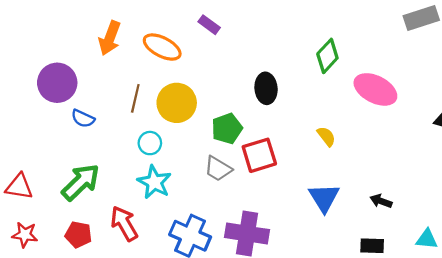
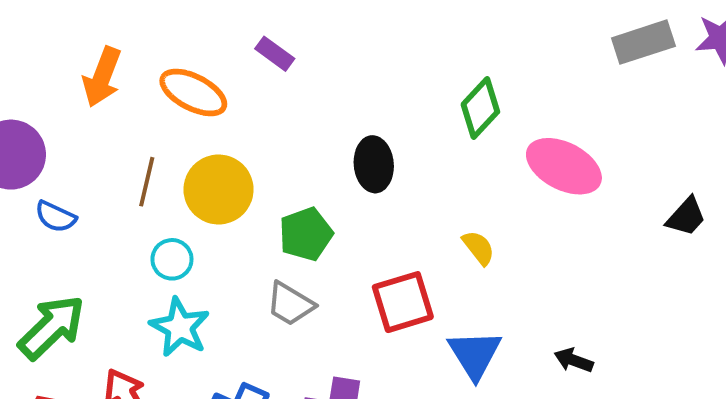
red square: (259, 155) -> (403, 302), moved

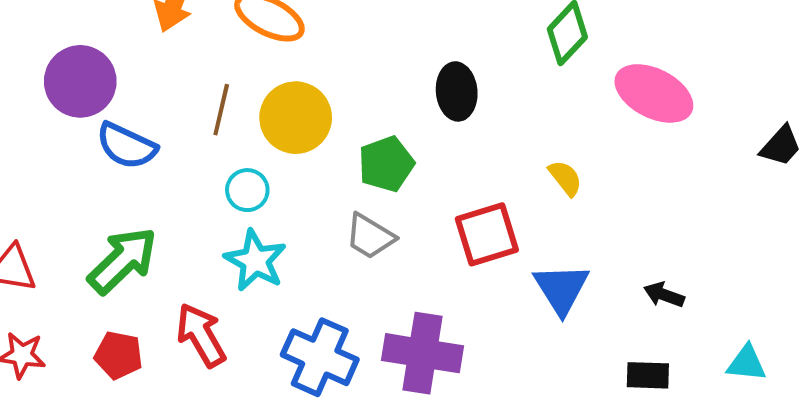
blue semicircle: (56, 217) -> (127, 146), size x1.4

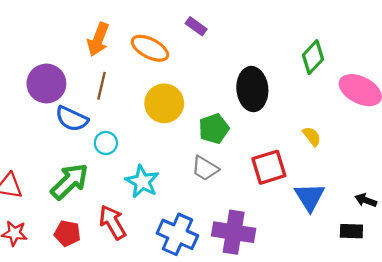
black ellipse: (457, 91) -> (252, 89), size x1.4
brown line: (221, 110) -> (101, 86), moved
cyan circle: (247, 190) -> (106, 143), moved
black rectangle: (648, 375) -> (351, 231), moved

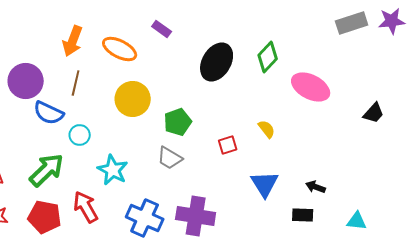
black ellipse: (252, 89) -> (217, 62), moved, turned 36
red square: (269, 167) -> (228, 145), moved, size x0.6
red pentagon: (67, 233) -> (45, 217), size x1.4

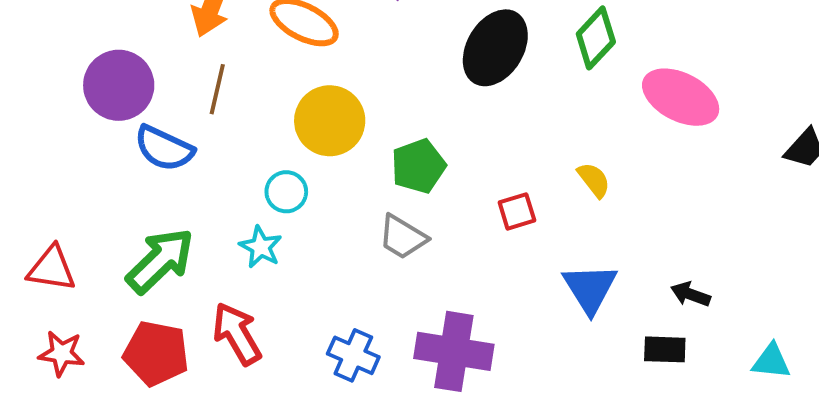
cyan circle: (80, 135) -> (286, 192), moved
cyan star: (113, 170) -> (261, 247), moved, size x0.7
blue cross: (145, 218) -> (353, 355), size x0.7

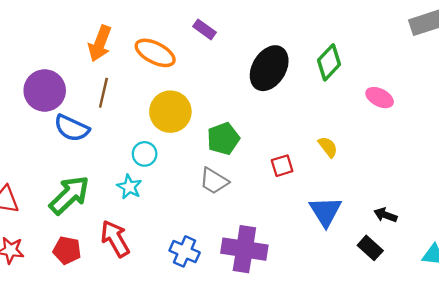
pink ellipse: (681, 97) -> (380, 98), size x0.6
black rectangle: (665, 349) -> (370, 248), turned 40
red pentagon: (156, 353) -> (67, 250), size x0.7

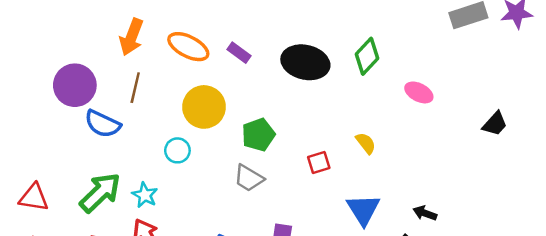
purple rectangle: (204, 29) -> (239, 53), moved
black ellipse: (269, 68) -> (305, 62), turned 72
cyan star: (129, 187) -> (145, 195), moved

